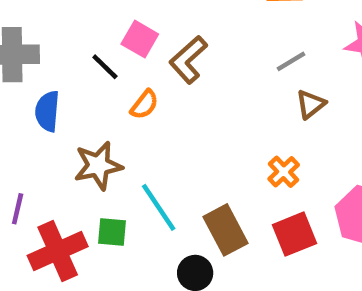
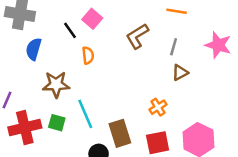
brown L-shape: (188, 60) -> (137, 36), moved
gray line: (291, 61) -> (174, 47), turned -54
orange semicircle: (144, 105) -> (88, 55), turned -54

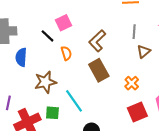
pink square: (92, 19) -> (64, 23), turned 35
brown L-shape: (137, 36) -> (97, 41), moved
brown rectangle: (120, 133) -> (99, 70), moved

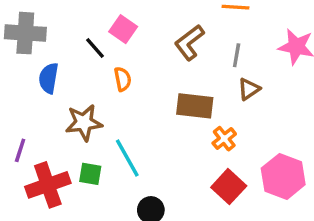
pink square: (64, 23) -> (123, 29), turned -35
brown L-shape: (97, 41) -> (189, 42), moved
brown rectangle: (99, 70) -> (195, 106), moved, turned -60
red square: (137, 112) -> (229, 187), turned -30

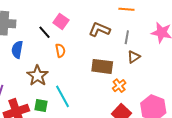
brown L-shape: (189, 42) -> (99, 30), turned 60
brown star: (84, 123) -> (38, 76), turned -30

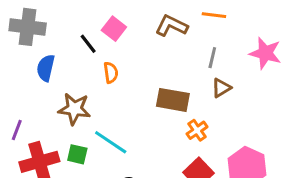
brown L-shape: (99, 30) -> (171, 26), moved
brown star: (38, 76) -> (74, 109), turned -30
cyan line: (63, 96) -> (111, 142), turned -30

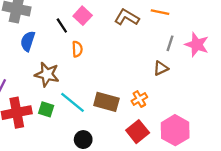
gray line: (212, 58) -> (170, 43), moved
brown rectangle: (173, 100) -> (106, 102), moved

